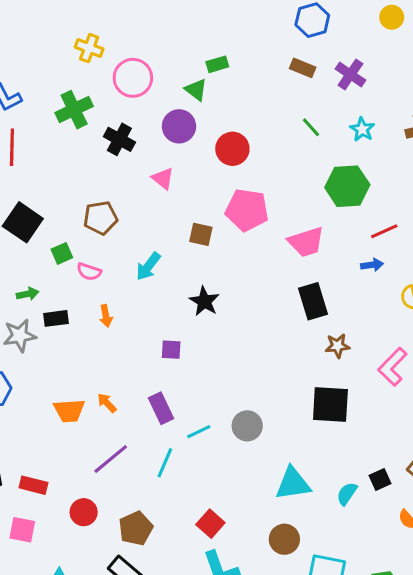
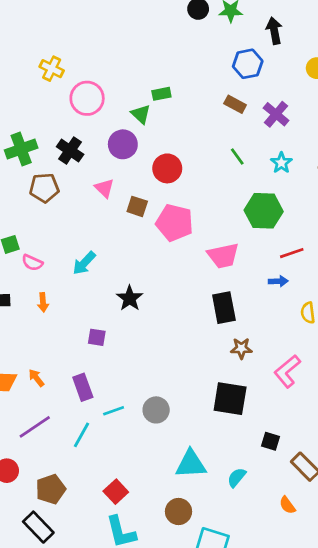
green cross: (74, 110) -> (21, 149), moved
brown pentagon: (101, 218) -> (44, 188), moved
brown square: (201, 234) -> (137, 206), moved
black square: (380, 480) -> (270, 441), moved, turned 36

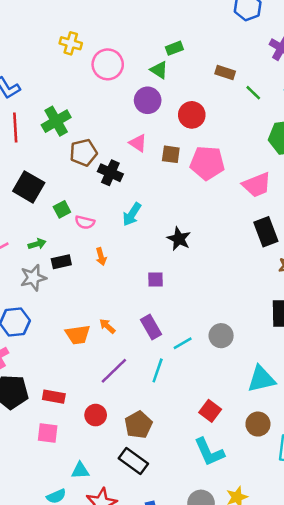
brown rectangle: (235, 104) -> (225, 73), moved
black cross: (70, 150) -> (110, 173), moved
red square: (116, 492) -> (210, 411), moved

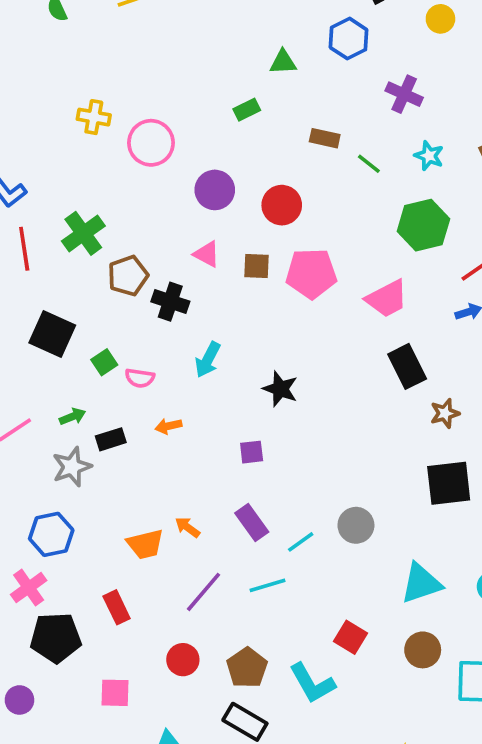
green triangle: (159, 70) -> (283, 62), moved, turned -30
orange arrow: (101, 257) -> (168, 426), turned 98
cyan line: (158, 370) -> (268, 585), turned 60
red rectangle: (54, 397) -> (117, 607), moved, turned 60
cyan L-shape: (209, 452) -> (312, 683), moved

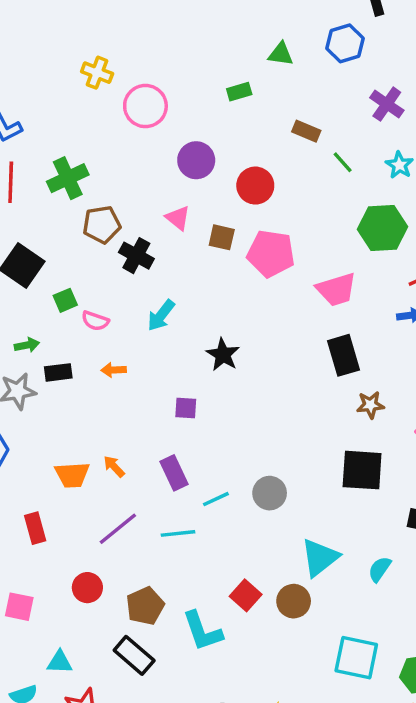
cyan triangle: (421, 583) -> (320, 558), turned -30
brown circle: (423, 650) -> (294, 601), moved

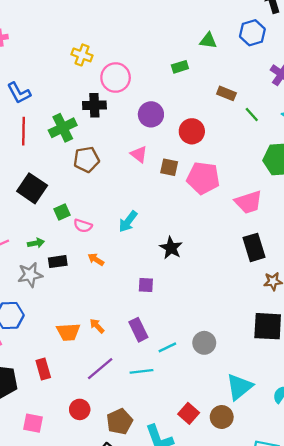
black cross: (136, 256) -> (94, 105), moved, turned -30
orange arrow: (114, 370) -> (96, 259), turned 35

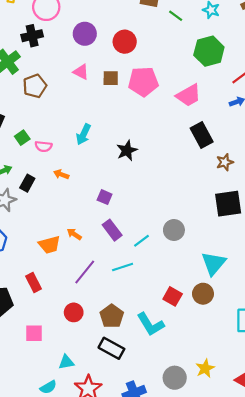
black star: (171, 248) -> (127, 150), turned 30
black rectangle: (58, 262) -> (27, 183), turned -42
purple square: (146, 285) -> (105, 197), moved, turned 32

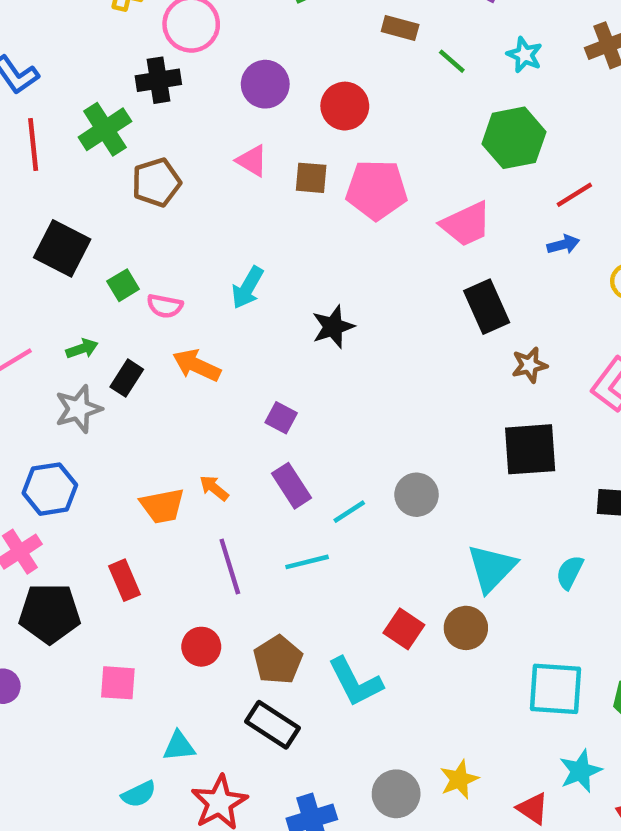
orange arrow: (61, 174) -> (197, 365), size x1.5
purple line: (85, 272) -> (230, 567), turned -60

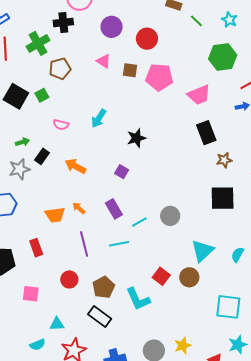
green square: (123, 285) -> (42, 95), moved
orange arrow: (197, 365) -> (75, 166), moved
purple square: (281, 418) -> (122, 172), moved

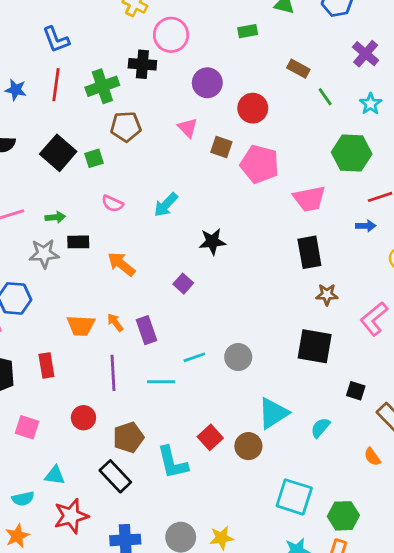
black rectangle: (42, 156) -> (78, 242), turned 42
purple rectangle: (114, 209) -> (146, 330), moved

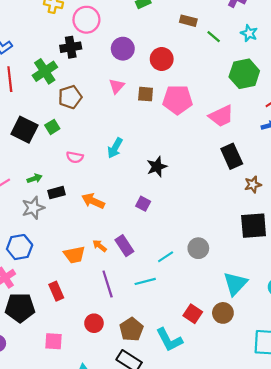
pink triangle: (188, 128) -> (117, 86), turned 42

